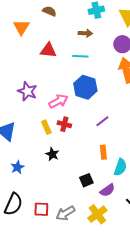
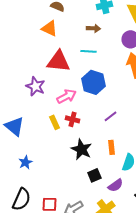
orange triangle: (21, 27) -> (49, 28), moved, turned -36
red triangle: (48, 50) -> (58, 61), moved, size x1.4
black star: (52, 154) -> (81, 149), moved, size x1.5

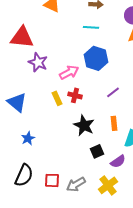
red triangle: (58, 61) -> (22, 37), moved

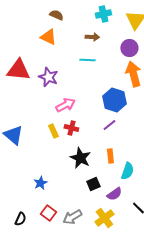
blue hexagon: (96, 58) -> (114, 100), moved
purple star: (38, 62) -> (48, 77), moved
blue star: (28, 138) -> (40, 183), moved
black semicircle: (24, 175) -> (20, 219), moved, size x0.6
red square: (52, 180) -> (48, 213), turned 35

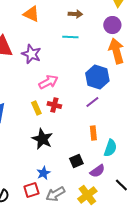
black star: (80, 158) -> (42, 139), moved
blue star: (40, 183) -> (43, 173), moved
red square: (48, 213) -> (31, 190), turned 35

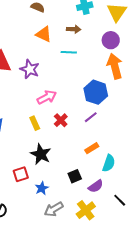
orange triangle: (31, 14) -> (44, 34), moved
red cross: (54, 105) -> (61, 120), moved, turned 32
orange rectangle: (93, 133) -> (92, 148), turned 64
red square: (31, 190) -> (21, 174), moved

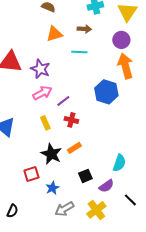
orange triangle: (44, 34) -> (54, 34), turned -42
pink arrow: (47, 97) -> (42, 93), moved
purple line: (91, 117) -> (63, 101), moved
red cross: (61, 120) -> (71, 120), turned -32
orange rectangle: (92, 148) -> (74, 148), moved

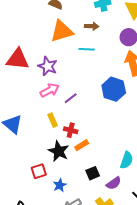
orange triangle: (54, 34) -> (62, 31), size x1.4
red cross: (71, 120) -> (71, 130), moved

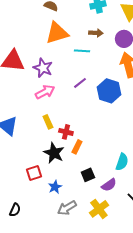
brown arrow: (92, 26) -> (96, 33), moved
purple line: (71, 98) -> (80, 83), moved
orange rectangle: (82, 145) -> (77, 147), turned -32

